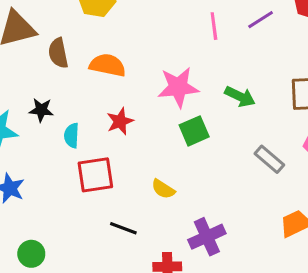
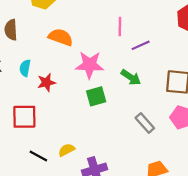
purple line: (261, 20) -> (141, 45), moved
orange semicircle: (108, 65) -> (61, 37), moved
cyan semicircle: (72, 136) -> (25, 68), moved
yellow semicircle: (163, 189) -> (66, 150), moved, turned 112

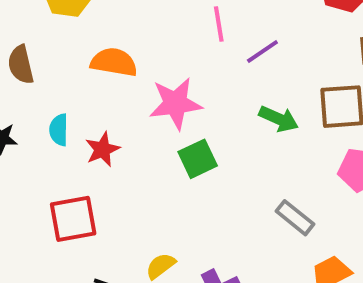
green arrow: (131, 77) -> (279, 119), moved
gray rectangle: (145, 123) -> (295, 218), moved

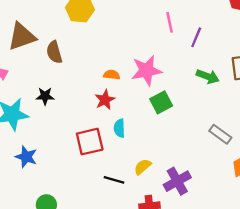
purple line: (262, 51) -> (196, 37), turned -30
orange semicircle: (114, 62) -> (112, 75), moved, size x0.6
cyan semicircle: (59, 130) -> (119, 128), moved

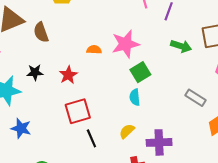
red star: (105, 100) -> (68, 75), moved
cyan semicircle: (119, 128) -> (135, 97), moved
black line: (114, 180) -> (91, 138), moved, turned 54
purple cross: (177, 181) -> (159, 142), turned 30

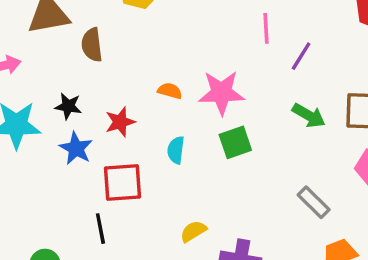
cyan semicircle: (135, 97) -> (176, 150), moved
blue star: (21, 128) -> (76, 148), moved
black line: (91, 138) -> (100, 229), moved

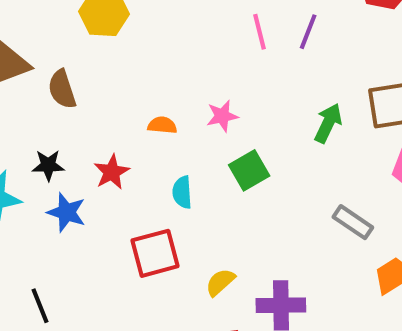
purple line: (301, 56) -> (308, 32), moved
pink star: (221, 93) -> (222, 116), size x0.6
green arrow: (309, 116) -> (328, 123), turned -84
red square: (122, 183) -> (155, 253), moved
black line: (100, 229) -> (40, 306), moved

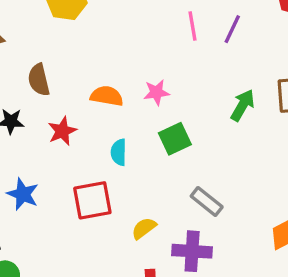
brown semicircle: (62, 89) -> (39, 80), moved
orange semicircle: (162, 125) -> (107, 96), size x1.4
blue star: (66, 212) -> (23, 194), moved
gray rectangle: (353, 222) -> (207, 201), moved

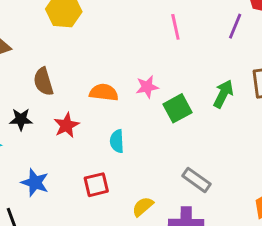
purple line: (232, 29) -> (235, 26), moved
green square: (175, 139) -> (178, 108), moved
red square: (92, 200) -> (96, 185), size x0.7

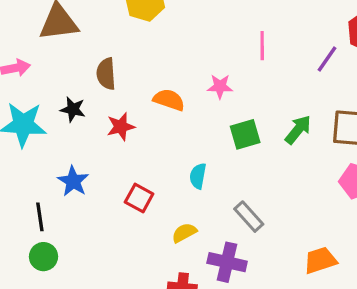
pink star: (147, 87) -> (220, 86), moved
cyan semicircle: (117, 141) -> (198, 176), moved
red square: (96, 185) -> (139, 198), turned 30

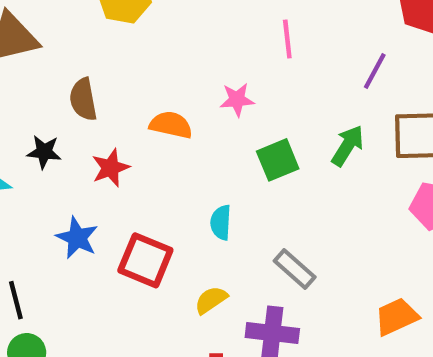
purple line: (327, 59) -> (375, 71), moved
blue star: (73, 181) -> (77, 238), moved
red square: (139, 198) -> (145, 260), size x1.4

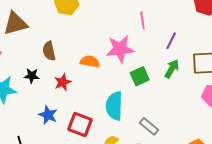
purple line: (375, 71) -> (171, 41), moved
pink star: (237, 100) -> (120, 49), size x1.8
cyan semicircle: (221, 222) -> (114, 106), size x1.8

